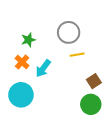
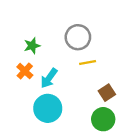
cyan circle: (21, 95) -> (48, 108), moved

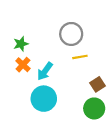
green star: (32, 46) -> (21, 44), moved

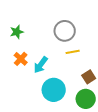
green star: (21, 44) -> (17, 32), moved
cyan circle: (44, 99) -> (54, 90), moved

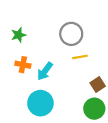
orange cross: (21, 59) -> (23, 65), turned -32
cyan circle: (54, 90) -> (40, 103), moved

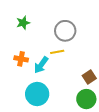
green star: (18, 35) -> (23, 23), moved
yellow line: (80, 57) -> (57, 52), moved

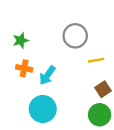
green star: (23, 23) -> (21, 40), moved
yellow line: (57, 52) -> (96, 60), moved

